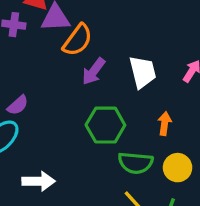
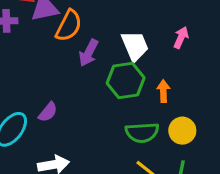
purple semicircle: (18, 105) -> (48, 112), moved
green hexagon: (105, 125) -> (126, 81), moved

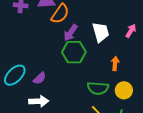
green hexagon: (126, 81) -> (74, 52), moved
purple semicircle: (48, 112) -> (40, 78), moved

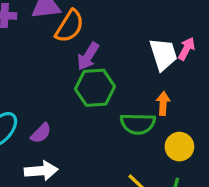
white trapezoid: (101, 32) -> (163, 54), moved
green semicircle: (98, 88) -> (138, 124), moved

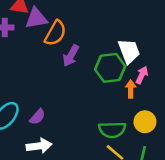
pink arrow: (186, 49) -> (142, 75), moved
green hexagon: (95, 88) -> (110, 68), moved
green semicircle: (138, 124) -> (112, 130), moved

